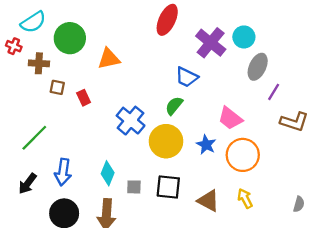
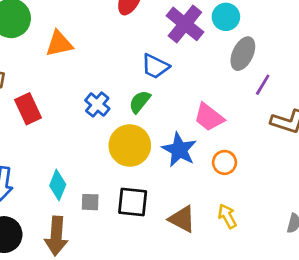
red rectangle: (84, 98) -> (28, 109), moved, size x1.5
blue cross: (131, 121) -> (97, 105), moved, size x0.7
blue star: (206, 145) -> (179, 150), size x1.4
orange circle: (243, 155) -> (224, 162), size x0.6

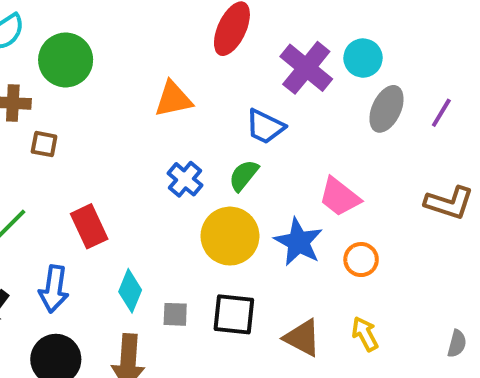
orange triangle: (59, 44) -> (173, 99), moved
purple line: (263, 85) -> (441, 113), moved
red rectangle: (28, 109) -> (89, 226), moved

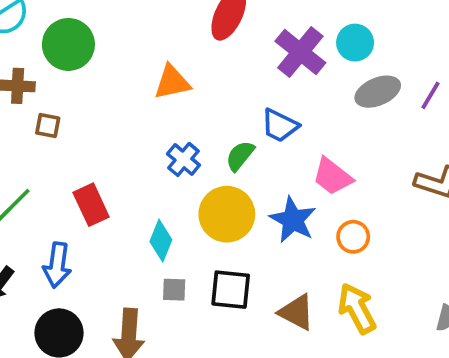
gray ellipse: (386, 109) -> (378, 92), turned 42
blue trapezoid: (265, 126) -> (280, 126), moved
cyan diamond: (130, 291) -> (161, 241), moved
yellow arrow: (365, 334) -> (357, 308), size x1.5

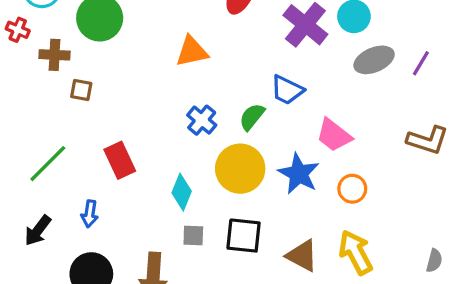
blue arrow: (57, 265) -> (90, 214), size x0.7

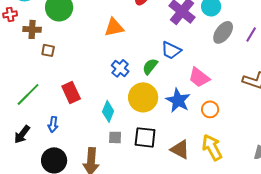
red cross: (18, 30) -> (10, 14), turned -32
gray ellipse: (374, 60) -> (223, 32), turned -30

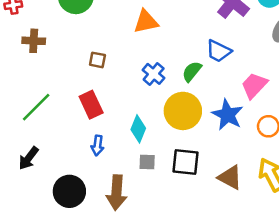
brown cross: (32, 29) -> (34, 41), moved
brown square: (48, 50) -> (97, 60), moved
pink trapezoid: (199, 77) -> (254, 85), turned 95
blue arrow: (53, 124) -> (97, 145), moved

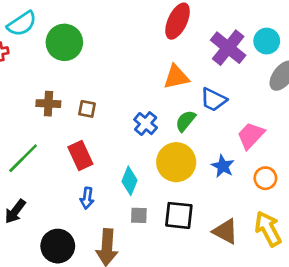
orange triangle: (146, 22) -> (176, 77), moved
brown cross: (34, 41) -> (48, 104), moved
blue star: (228, 115) -> (223, 166), size x0.7

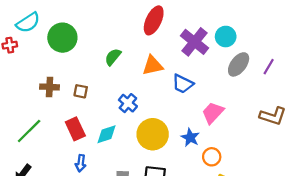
green semicircle: (186, 121) -> (113, 57), moved
orange circle: (265, 178) -> (212, 157), moved
cyan diamond: (130, 181) -> (106, 134), moved, turned 50

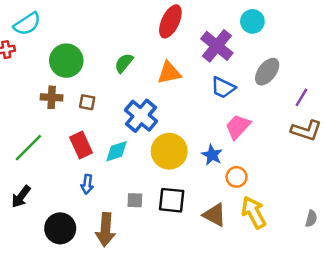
cyan circle: (226, 37) -> (252, 21), moved
green circle: (62, 38) -> (66, 61), moved
purple line: (269, 67) -> (301, 97), moved
blue trapezoid: (183, 84) -> (223, 88), moved
blue cross: (128, 103) -> (141, 116), size x1.5

